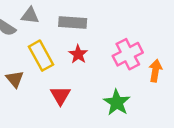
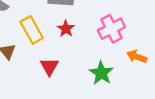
orange arrow: (155, 71) -> (137, 57), moved, turned -78

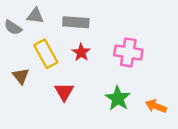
pink cross: (111, 29) -> (128, 52), turned 36
orange arrow: (137, 57) -> (156, 106), moved

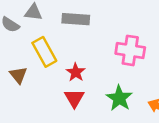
red star: (81, 52) -> (76, 72), moved
red triangle: (64, 92) -> (74, 98), moved

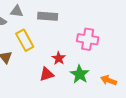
red star: (76, 72) -> (59, 58), moved
red triangle: (74, 98) -> (47, 74), turned 42

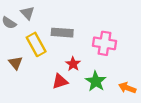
gray triangle: (17, 11) -> (27, 13), turned 40
gray rectangle: (48, 16) -> (62, 33), moved

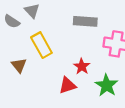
gray rectangle: (62, 33) -> (85, 21), moved

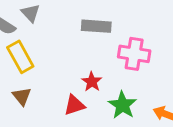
yellow rectangle: (41, 45) -> (20, 57), moved
brown triangle: (19, 65) -> (22, 96), moved

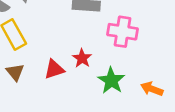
red triangle: (74, 105) -> (54, 69), moved

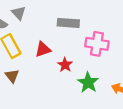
red triangle: (54, 69) -> (43, 49), moved

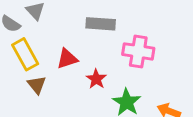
brown triangle: (12, 76) -> (37, 85), moved

